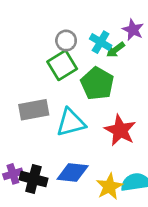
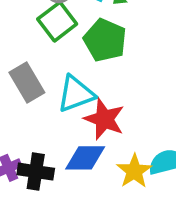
gray rectangle: (34, 110) -> (27, 82), turned 76
red star: (120, 130) -> (104, 119), moved

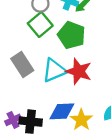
red star: (104, 119) -> (79, 71), moved
yellow star: (134, 171) -> (81, 120), moved

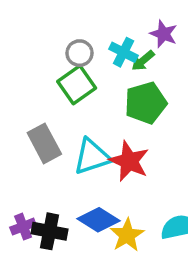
green pentagon: (71, 35) -> (146, 103), moved, turned 30
blue diamond: (62, 111) -> (99, 220), turned 30

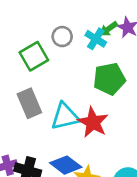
green arrow: (143, 61) -> (109, 29), moved
green square: (77, 85) -> (34, 56), moved

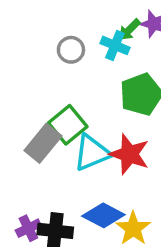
green square: (34, 56) -> (68, 125), moved
gray rectangle: (29, 103) -> (43, 143), turned 72

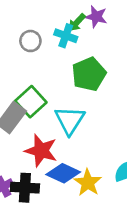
cyan triangle: (92, 153) -> (70, 120), moved, turned -32
red star: (129, 154) -> (41, 151), moved

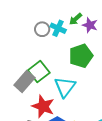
purple star: (96, 17) -> (90, 25), moved
cyan cross: (66, 36) -> (58, 28), moved

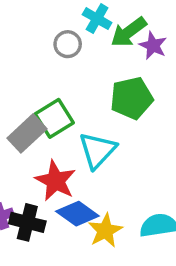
green arrow: (76, 19) -> (129, 32), size x1.5
cyan cross: (58, 28) -> (97, 19), moved

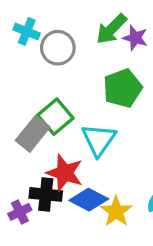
cyan cross: (97, 19) -> (27, 31), moved
gray circle: (68, 44) -> (58, 48), size x1.4
black cross: (27, 222) -> (46, 194), moved

